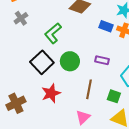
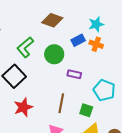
blue rectangle: (106, 26) -> (78, 40), turned -48
green circle: (70, 61) -> (54, 54), moved

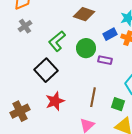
purple rectangle: (74, 74) -> (105, 60), moved

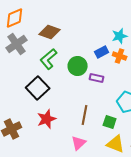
brown diamond: (84, 14) -> (50, 32), moved
gray cross: (25, 26) -> (17, 44), size x1.5

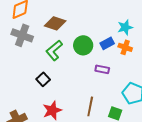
gray cross: (17, 44) -> (22, 35), turned -35
green circle: (78, 66) -> (83, 45), moved
black square: (38, 88) -> (43, 79), size x0.6

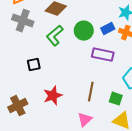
purple rectangle: (102, 69) -> (103, 55), size x1.5
black square: (43, 79) -> (34, 65), moved, turned 32

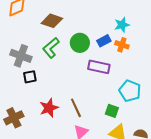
gray cross: (23, 21) -> (21, 56), moved
brown line: (91, 92) -> (76, 108), moved, turned -36

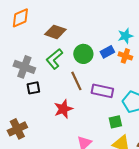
purple rectangle: (99, 67) -> (102, 91), moved
red star: (49, 108) -> (63, 109), moved
brown line: (76, 108) -> (76, 81), moved
green square: (112, 111) -> (115, 122), turned -32

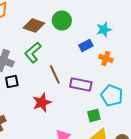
green circle: (83, 54) -> (62, 20), moved
orange cross: (125, 56) -> (106, 58), moved

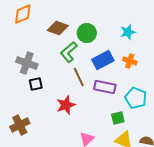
green circle: (62, 20) -> (87, 33), moved
blue rectangle: (86, 46) -> (103, 60), moved, size x1.5
green L-shape: (33, 52) -> (69, 52), moved

